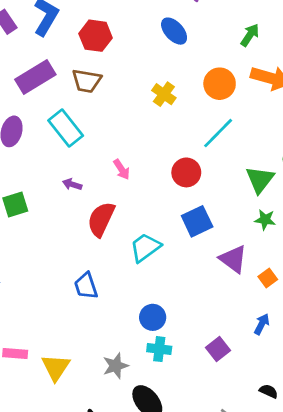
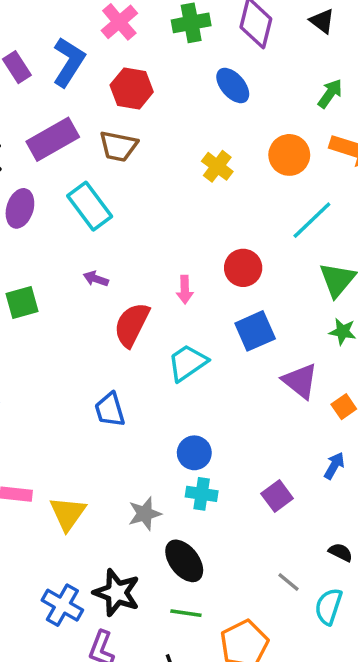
cyan line: (218, 133) -> (312, 220), moved
pink arrow: (122, 169) -> (185, 290), moved, turned 30

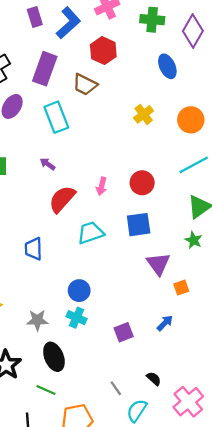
purple rectangle: (53, 139) -> (45, 69), turned -56

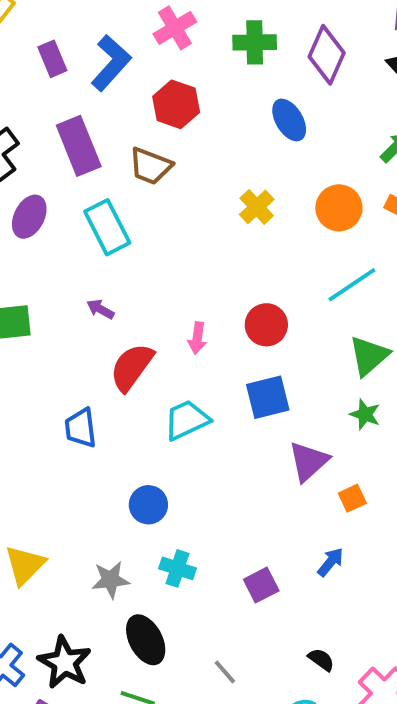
purple rectangle: (45, 69) -> (79, 146), turned -36
blue trapezoid: (34, 249) -> (81, 428), moved
purple triangle: (158, 264) -> (309, 461), turned 30
blue circle: (79, 291) -> (148, 505), moved
gray line: (116, 388) -> (225, 672), moved

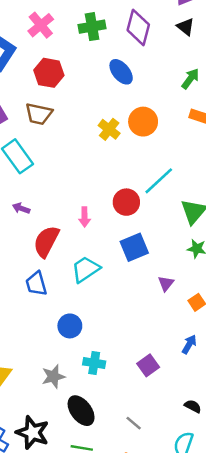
orange circle: (339, 208) -> (143, 122), moved
cyan line: (352, 285) -> (159, 181), moved
blue trapezoid: (81, 428) -> (36, 284), moved
purple triangle: (309, 461) -> (166, 283), size x0.6

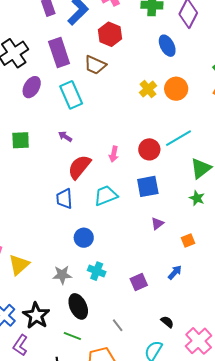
purple triangle: (166, 283) -> (157, 224), moved

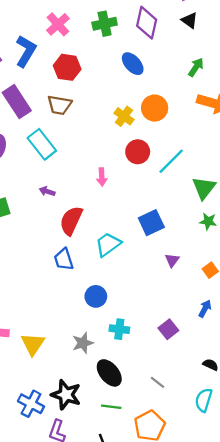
red circle: (149, 149) -> (138, 152), moved
pink arrow: (114, 154) -> (102, 177), moved

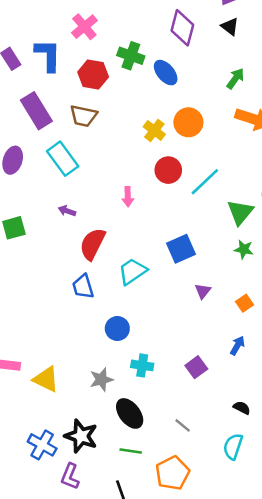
green cross: (105, 24) -> (131, 56), moved, turned 30
blue L-shape: (26, 51) -> (48, 55), turned -32
yellow triangle: (33, 344) -> (46, 379), turned -40

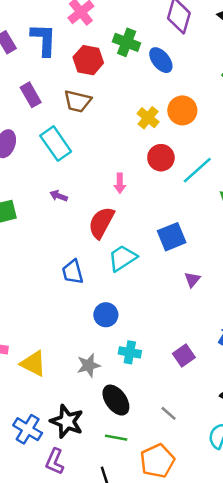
purple rectangle: (36, 111) -> (31, 95), size x0.7
red semicircle: (93, 244) -> (101, 223), moved

